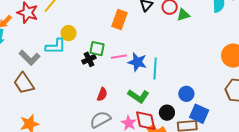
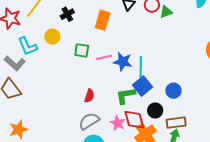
cyan L-shape: (56, 46) -> (28, 46), moved, turned 70
black cross: (89, 59) -> (67, 14), moved
green L-shape: (138, 96) -> (126, 96), turned 140
blue square: (199, 114) -> (143, 86), moved, turned 30

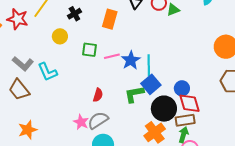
cyan L-shape: (28, 46) -> (48, 72), moved
blue star: (123, 62) -> (131, 60), turned 30
black circle: (155, 110) -> (164, 109), size x1.6
red diamond: (134, 120) -> (189, 103), moved
pink star: (118, 123) -> (81, 122), moved

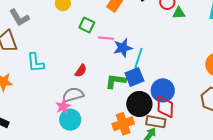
cyan L-shape: (48, 72) -> (35, 63), moved
blue circle: (182, 88) -> (163, 90), size x1.5
pink star: (81, 122) -> (63, 106), moved

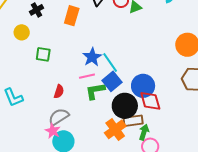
green square: (87, 25) -> (43, 54), moved
pink line: (106, 38) -> (87, 76), moved
cyan line: (138, 58) -> (110, 62), turned -35
brown rectangle: (156, 122) -> (133, 121), moved

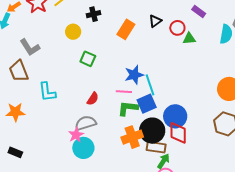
orange cross: (115, 129) -> (132, 137), moved

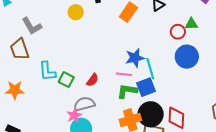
red circle: (177, 28) -> (178, 32), moved
green square: (88, 59) -> (66, 80), moved
blue circle: (175, 116) -> (187, 57), moved

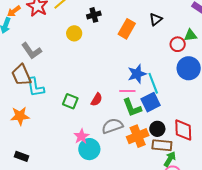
cyan L-shape: (47, 71) -> (35, 87), moved
green L-shape: (127, 91) -> (132, 108), turned -115
gray semicircle: (84, 104) -> (112, 126), moved
black circle: (151, 114) -> (157, 129), size x0.6

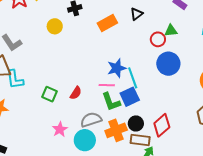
orange rectangle: (127, 29) -> (107, 23), turned 30
red diamond: (183, 130) -> (162, 125), turned 50
cyan circle: (89, 149) -> (85, 140), moved

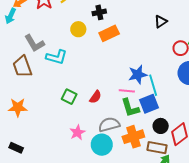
orange rectangle: (107, 23) -> (109, 33), moved
cyan L-shape: (15, 79) -> (56, 57), moved, turned -70
black circle: (136, 123) -> (161, 126), moved

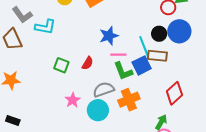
blue star: (138, 75) -> (109, 36), moved
black circle: (161, 126) -> (159, 34), moved
brown rectangle: (157, 148) -> (157, 56), moved

